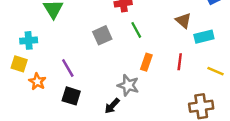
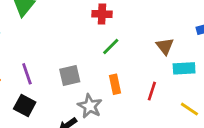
green line: (136, 30) -> (111, 47), turned 63
gray square: (102, 35) -> (70, 75), moved
orange rectangle: (146, 62) -> (115, 84), turned -42

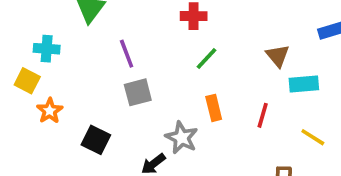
purple line: (27, 74) -> (127, 54), moved
gray square: (70, 75) -> (138, 92), moved

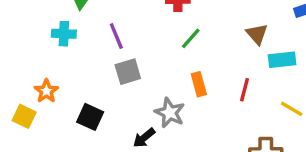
cyan cross: (47, 49) -> (64, 34), moved
yellow square: (27, 81) -> (24, 116), moved

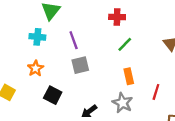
red line: (244, 90) -> (156, 92), moved
orange star: (46, 91) -> (36, 68), moved
gray star: (170, 113) -> (122, 103), moved

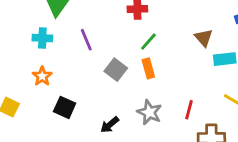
gray square: (80, 65) -> (116, 70), moved, turned -36
orange rectangle: (129, 76) -> (148, 68), moved
red line: (156, 92) -> (189, 110), moved

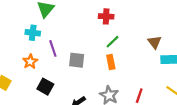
purple line: (86, 40) -> (53, 48), moved
gray square: (116, 70) -> (77, 60), moved, turned -35

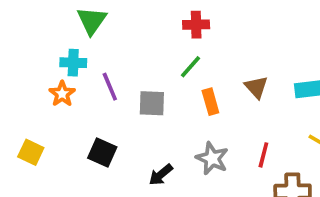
green line: (113, 42) -> (190, 67), moved
brown triangle: (155, 42) -> (256, 87), moved
orange star: (30, 62) -> (62, 94), moved

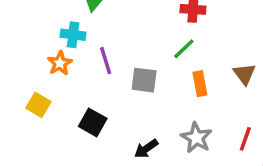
yellow square: (31, 152) -> (38, 105), moved

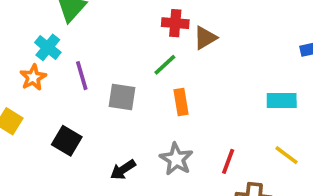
cyan cross: (73, 35) -> (48, 47), turned 30
brown triangle: (245, 74) -> (205, 38), moved, turned 35

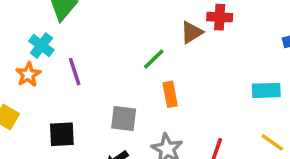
red cross: (175, 23) -> (220, 17), moved
gray square: (122, 97) -> (124, 119), moved
black square: (67, 141) -> (62, 134), turned -32

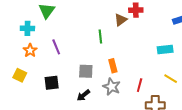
cyan cross: (41, 46) -> (27, 28), moved, turned -32
green line: (154, 59) -> (100, 37), turned -48
orange rectangle: (170, 94) -> (113, 66), moved

